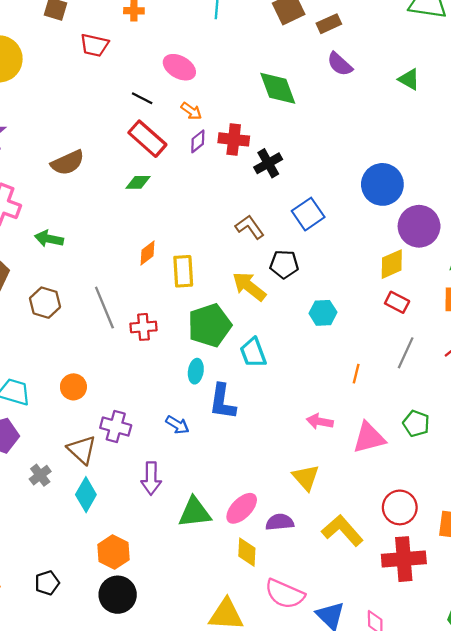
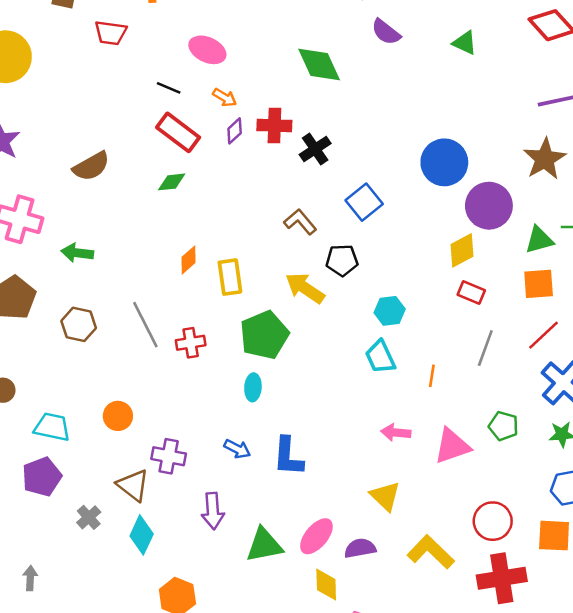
cyan trapezoid: (253, 353) -> (380, 357), moved
blue L-shape: (222, 402) -> (288, 457), moved

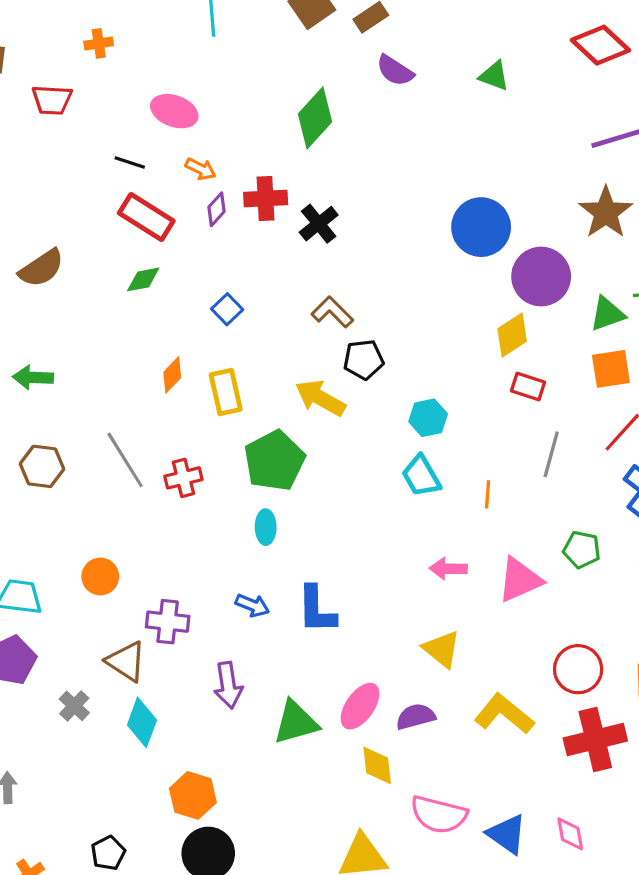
green diamond: (319, 64) -> (315, 118), turned 72
blue square: (364, 202) -> (227, 309), moved, size x0.7
brown L-shape: (300, 222) -> (332, 312), moved

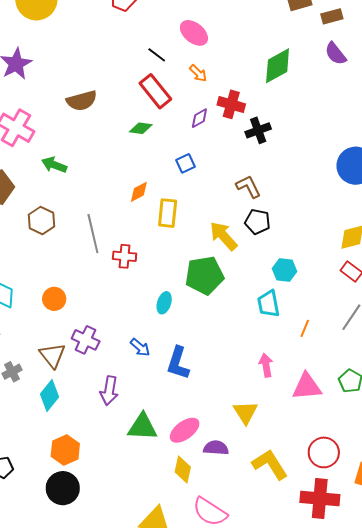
purple diamond: (216, 209) -> (199, 118), moved
green pentagon: (274, 461) -> (204, 275), moved
pink arrow: (448, 569) -> (266, 365), turned 60

